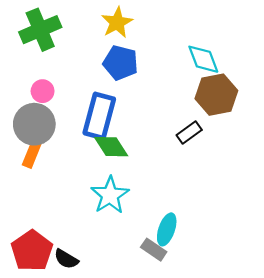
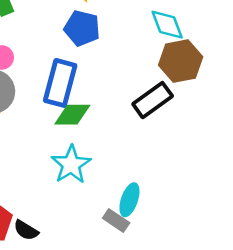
black rectangle: (189, 132) -> (153, 100), size x1.5
green diamond: (111, 147) -> (72, 115), turned -57

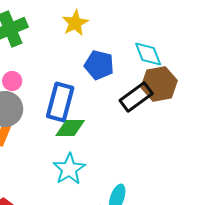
blue pentagon: (82, 28) -> (99, 65), moved
black rectangle: (153, 100) -> (136, 97), moved

